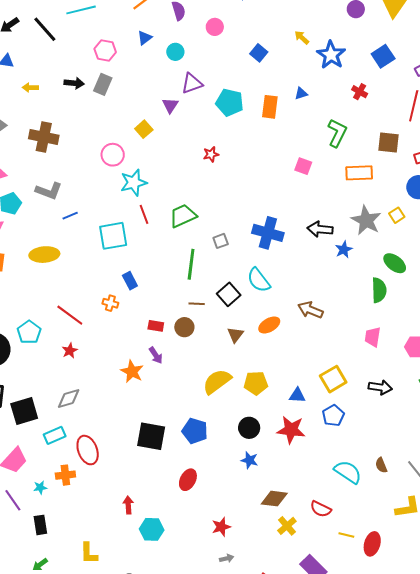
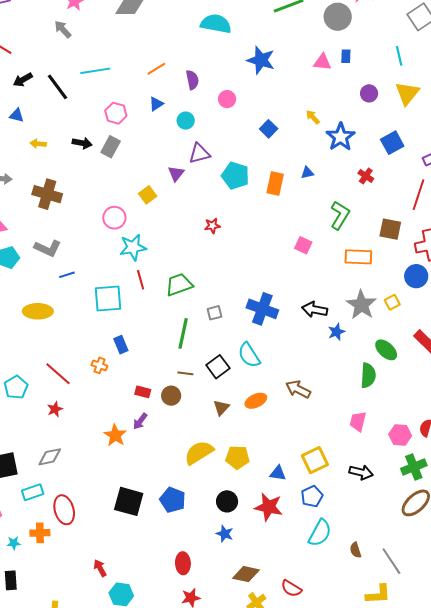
purple arrow: (156, 355) -> (140, 421), turned 66
cyan semicircle: (348, 472) -> (320, 533), moved, turned 80
red ellipse: (188, 480) -> (183, 563), moved, turned -35
red arrow: (128, 505) -> (100, 568), turned -30

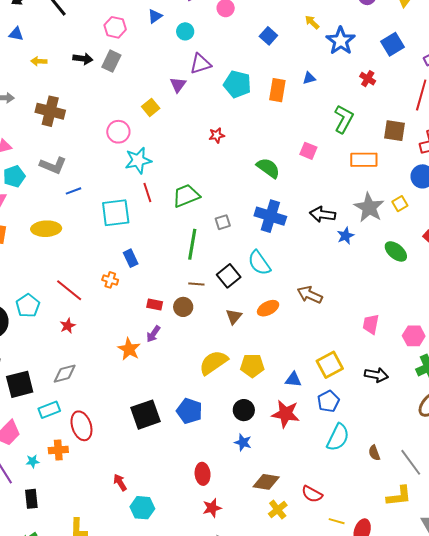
green semicircle: (368, 375) -> (268, 168), moved, turned -55
black square: (129, 501) -> (146, 415), turned -32

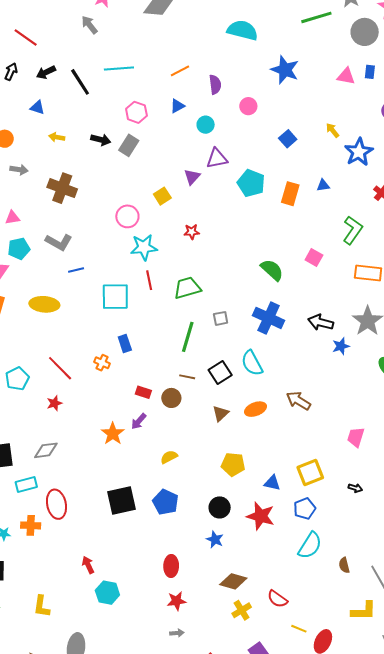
red star: (217, 135) -> (192, 232), moved
yellow semicircle: (213, 363) -> (169, 457), moved, size x0.6
black arrow: (376, 375) -> (355, 488), size x0.6

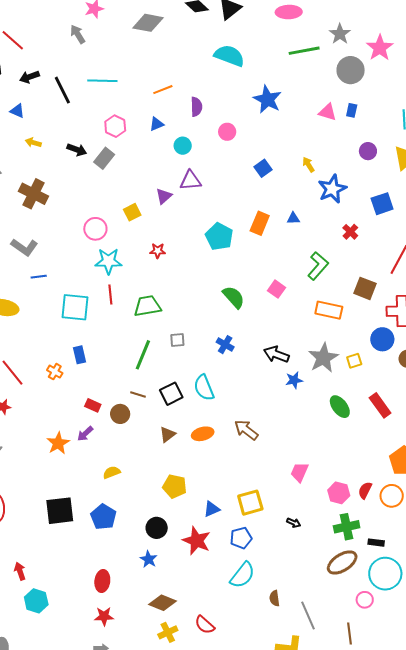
cyan pentagon: (251, 183) -> (219, 236), moved
blue cross: (269, 318) -> (225, 345), size x0.6
blue triangle: (272, 483) -> (212, 509), turned -42

